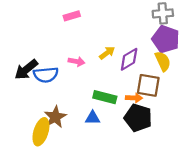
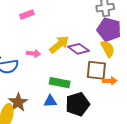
yellow arrow: (107, 53) -> (59, 44), size x1.5
purple diamond: (129, 59) -> (78, 49), turned 70
orange arrow: (134, 98) -> (110, 81), moved
black pentagon: (138, 118) -> (78, 104), moved, turned -30

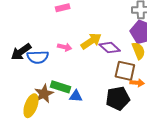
green rectangle: (60, 83) -> (61, 87), moved
black pentagon: (78, 104) -> (118, 98), moved

